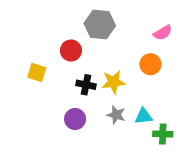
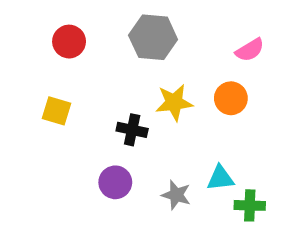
red circle: (71, 51) -> (69, 42), moved
yellow star: (113, 82) -> (174, 102), moved
gray star: (116, 115) -> (176, 195), moved

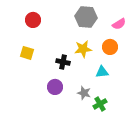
gray hexagon: (153, 37) -> (86, 17), moved
cyan triangle: (220, 178) -> (102, 72), moved
green cross: (250, 205) -> (100, 104), moved, turned -32

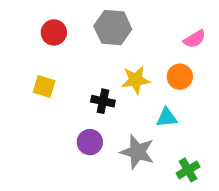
gray hexagon: (86, 17) -> (113, 28), moved
gray star: (84, 93) -> (137, 152), size x1.5
green cross: (100, 104) -> (188, 170), moved

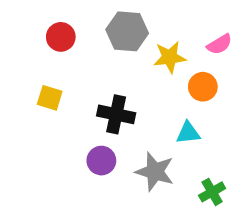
yellow star: (136, 80) -> (170, 57), moved
black cross: (103, 101) -> (116, 114), size x1.4

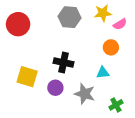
red circle: (61, 37) -> (18, 24), moved, size x1.5
yellow star: (170, 57) -> (103, 13), moved
yellow square: (50, 98) -> (27, 77), moved, size x1.5

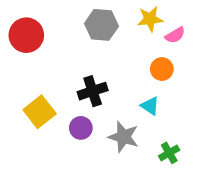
black cross: (63, 63) -> (93, 91), turned -30
cyan triangle: (103, 73) -> (150, 106), turned 40
yellow square: (27, 77) -> (40, 112), turned 35

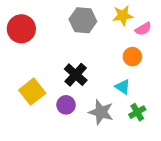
black cross: (93, 91) -> (76, 75), turned -30
green cross: (169, 153) -> (137, 112), moved

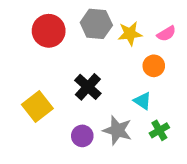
yellow star: (123, 16) -> (130, 34), moved
red circle: (21, 29) -> (49, 31), moved
purple circle: (66, 105) -> (82, 136), moved

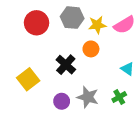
pink semicircle: (166, 34) -> (124, 25), size x1.5
orange circle: (154, 66) -> (91, 49), moved
cyan triangle: (143, 101) -> (128, 69), moved

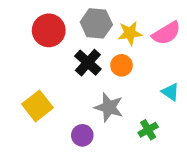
black cross: (66, 65) -> (88, 63), moved
gray star: (88, 97) -> (109, 107), moved
green cross: (119, 97) -> (148, 130), moved

